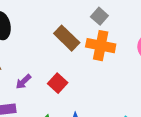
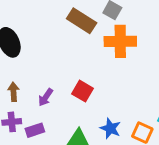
brown rectangle: (67, 38) -> (82, 21), moved

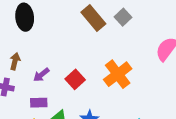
orange cross: (120, 41) -> (118, 74), moved, turned 36
purple rectangle: (35, 130) -> (39, 103), moved

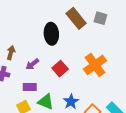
black ellipse: (25, 17) -> (51, 34), moved
gray square: (123, 17) -> (100, 18), turned -32

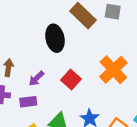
purple rectangle: (30, 87) -> (28, 102), moved

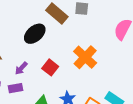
black ellipse: (55, 38) -> (35, 34), turned 65

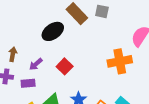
orange cross: (85, 57) -> (120, 61), moved, turned 30

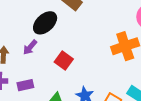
purple arrow: (36, 64) -> (30, 47), moved

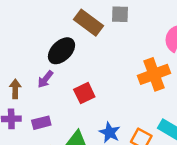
red square: (64, 60) -> (84, 93), turned 30

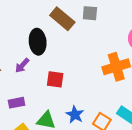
black ellipse: (61, 51) -> (38, 42), turned -55
red square: (84, 93) -> (55, 79), turned 30

